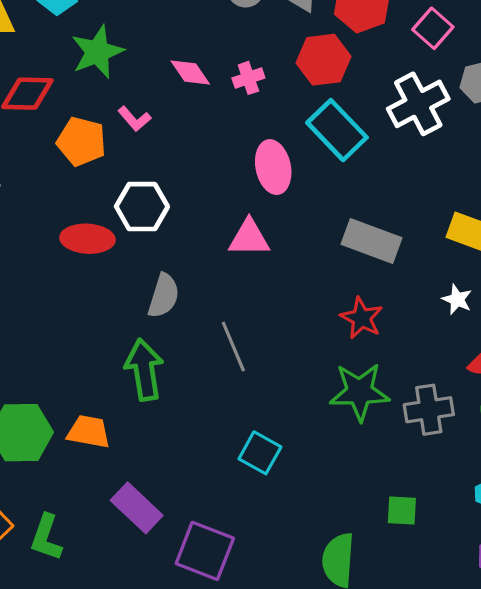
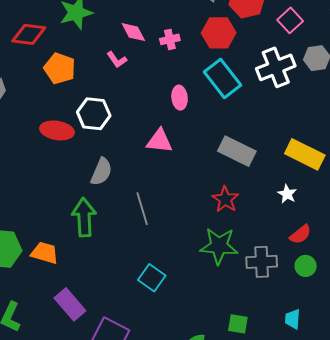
pink L-shape: (134, 119) -> (117, 60), moved
pink ellipse: (273, 167) -> (180, 98), size x0.7

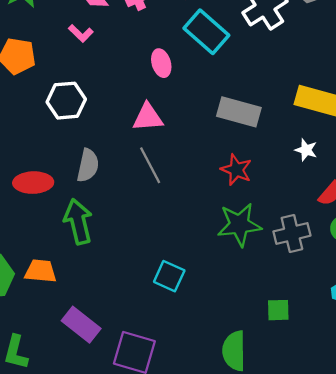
red ellipse: (57, 130) -> (33, 183), moved
gray line: (142, 209) -> (150, 165), moved

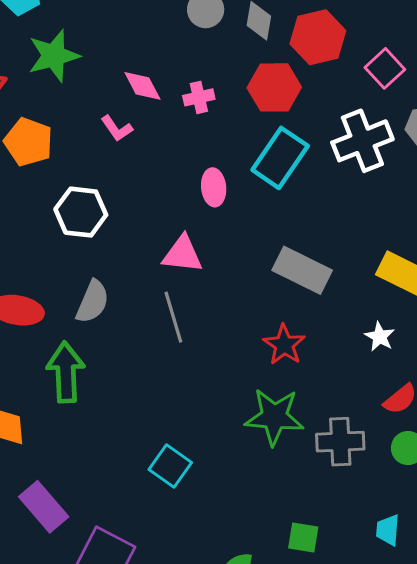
cyan rectangle: (206, 32) -> (280, 158), turned 72

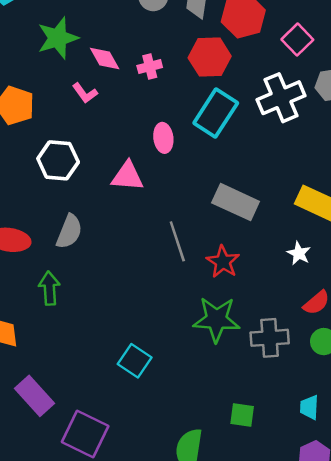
green star: (54, 56) -> (58, 38), moved
pink triangle: (182, 254) -> (127, 176), moved
gray line: (173, 317) -> (177, 241), moved
green arrow: (66, 372) -> (49, 288), size x0.7

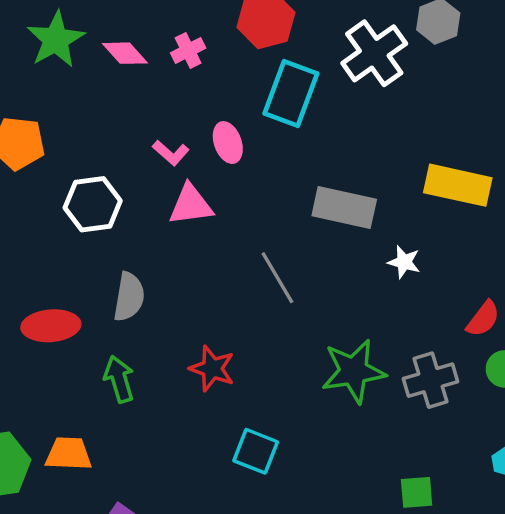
pink L-shape: (85, 93) -> (171, 153), moved
white star: (299, 253) -> (404, 262), moved
red star: (223, 262) -> (212, 368), moved

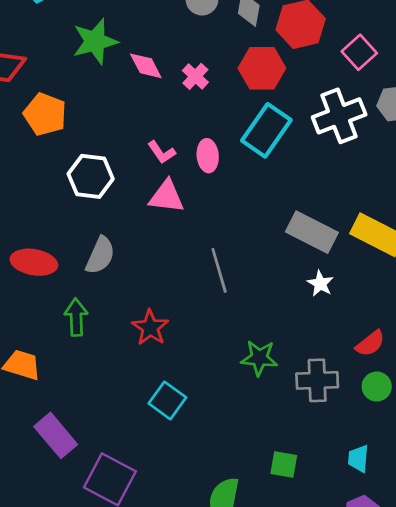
pink cross: (188, 51) -> (195, 76), turned -35
gray rectangle: (344, 207) -> (312, 232), moved
green star: (354, 371) -> (259, 358), size x0.7

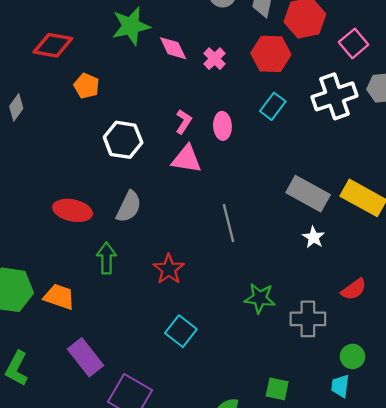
orange pentagon: (45, 114) -> (87, 86), size x0.7
cyan rectangle: (266, 130) -> (273, 106), size x0.6
pink L-shape: (162, 152) -> (184, 122), turned -115
green circle: (377, 387) -> (352, 356), moved

